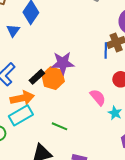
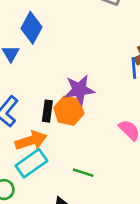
black rectangle: (37, 77) -> (47, 111), turned -35

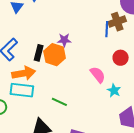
purple star: (79, 90) -> (64, 40), size x0.6
cyan rectangle: (31, 163) -> (22, 90), turned 35

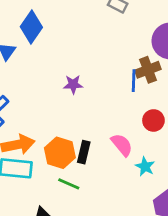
purple star: (64, 40) -> (73, 84), moved
black rectangle: (39, 53) -> (84, 152), moved
orange hexagon: (55, 55) -> (60, 153), moved

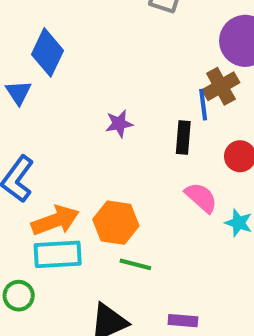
black rectangle: (84, 152) -> (183, 137), moved

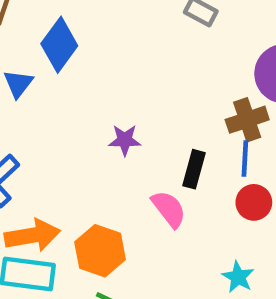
blue line: (203, 105) -> (245, 158), moved
pink semicircle: (201, 197) -> (169, 209), moved

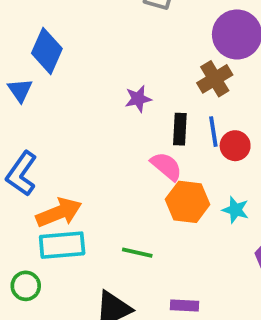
purple star: (125, 140) -> (138, 99), moved
blue line: (245, 158) -> (213, 132), moved
orange hexagon: (100, 251) -> (188, 202), moved

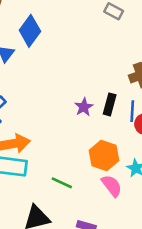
purple star: (138, 99) -> (84, 107), moved, turned -30
pink semicircle: (166, 166) -> (112, 186), moved

